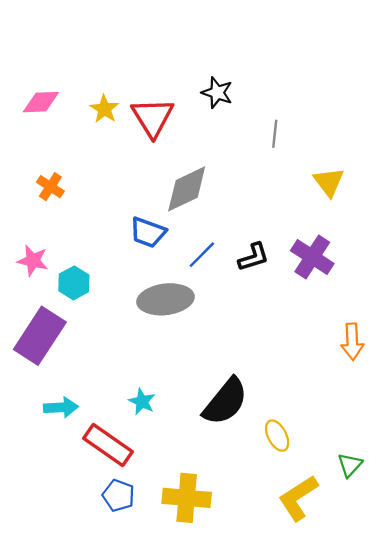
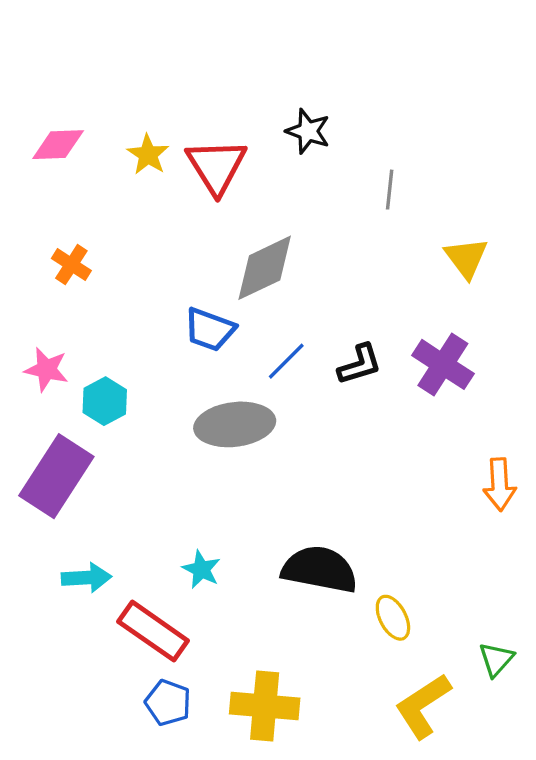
black semicircle: (225, 402) -> (320, 569), turned -118

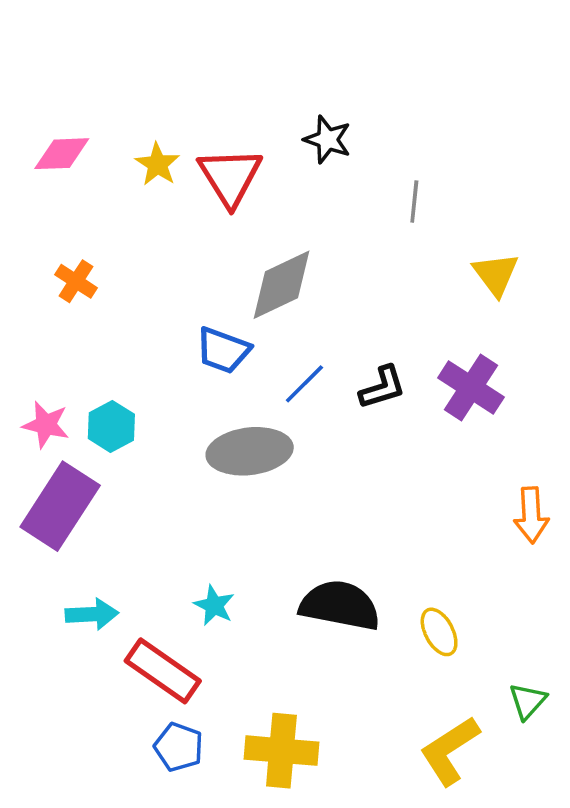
pink star: (46, 369) -> (46, 425), moved
yellow ellipse: (393, 618) -> (439, 632), moved

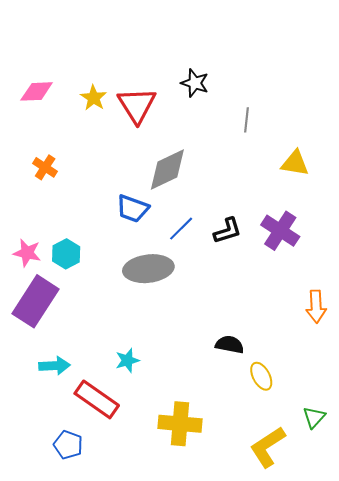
yellow triangle: (496, 274) -> (295, 163), turned -44
cyan star: (214, 605) -> (127, 360), turned 30
black semicircle: (340, 605) -> (230, 345), moved, size x0.6
blue pentagon: (179, 747) -> (68, 445), moved
yellow cross: (281, 751) -> (180, 424), moved

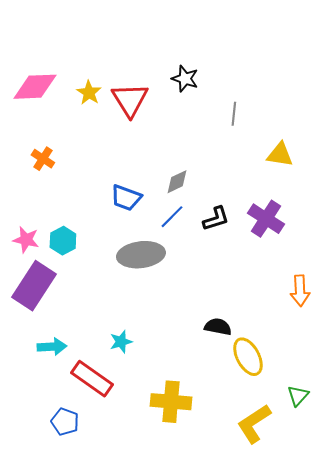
pink diamond: (37, 91) -> (35, 87), size x1.4
gray diamond: (167, 169) -> (177, 182), moved, size x0.6
yellow ellipse: (261, 376) -> (248, 357), size x1.4

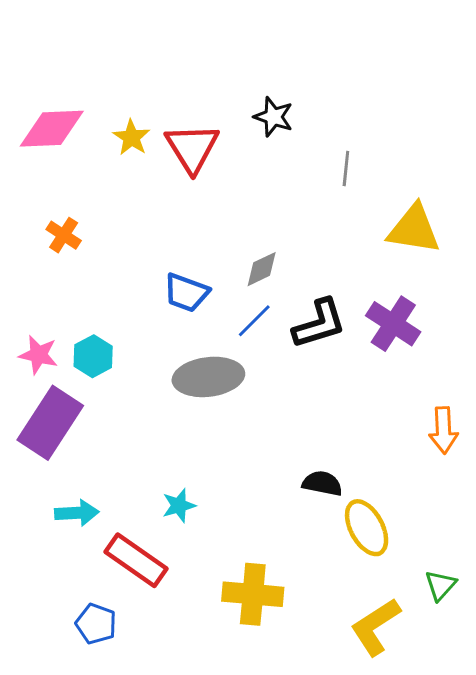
yellow triangle: (280, 155) -> (414, 229), size x1.4
black L-shape: (216, 219) -> (319, 324), size x1.4

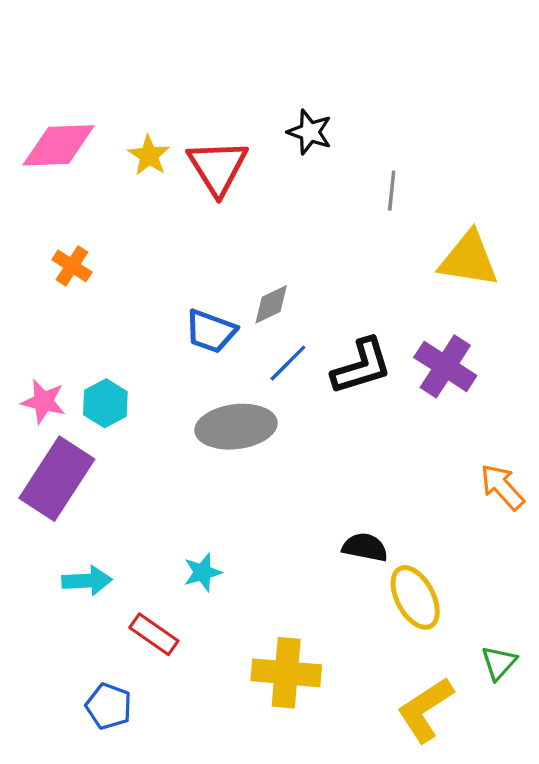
gray diamond: (262, 269) -> (271, 304), moved
orange arrow: (443, 430) -> (502, 487), turned 141
red rectangle: (136, 560) -> (154, 634), size x0.7

